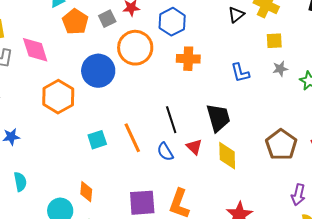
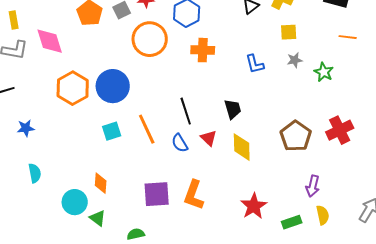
blue circle: (98, 71) -> (113, 86), moved
black trapezoid: (218, 118) -> (233, 109), size x0.7

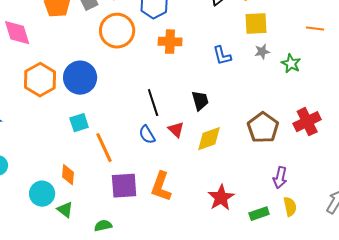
yellow square: (289, 32) -> (256, 24), size x1.4
orange line: (147, 129) -> (104, 148), moved
yellow diamond: (242, 147) -> (209, 139), turned 72

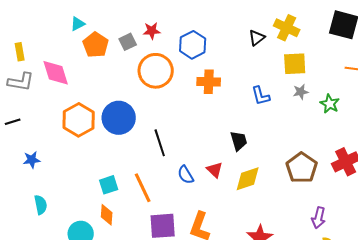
black line: (153, 103) -> (160, 143), moved
cyan square: (79, 123) -> (109, 185), moved

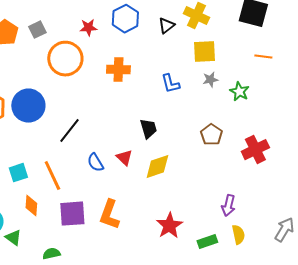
red star: (152, 31) -> (88, 28), moved
blue hexagon: (193, 45) -> (125, 19), moved
black line: (160, 143) -> (69, 131), turned 56
brown pentagon: (302, 168) -> (211, 135), moved, size x0.7
orange diamond: (107, 215) -> (31, 206), moved

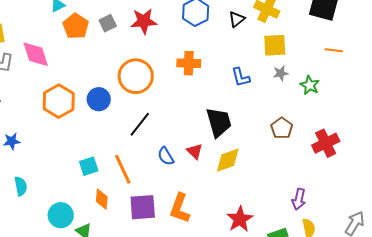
red star: (88, 28) -> (144, 21), moved, size x1.5
orange circle: (65, 59) -> (136, 76), moved
blue circle: (28, 106) -> (99, 99), size x0.7
black trapezoid: (148, 129) -> (219, 122), size x1.5

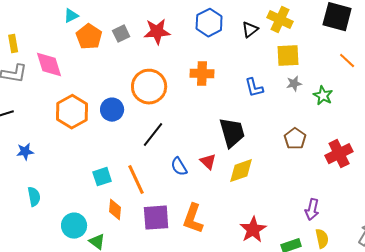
orange line: (334, 50) -> (347, 61), turned 36

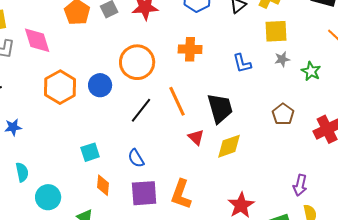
blue semicircle: (179, 167) -> (136, 158), moved
orange line: (136, 180) -> (177, 101), moved
cyan circle: (74, 226) -> (48, 197), moved

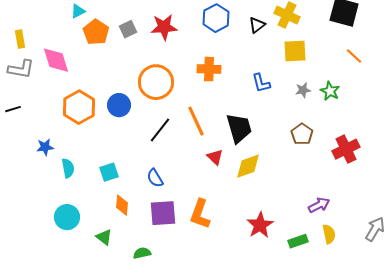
gray star: (282, 59) -> (303, 90), moved
blue star: (13, 127) -> (45, 147), moved
cyan semicircle: (22, 172) -> (68, 168), moved
purple arrow: (300, 185) -> (319, 205), turned -130

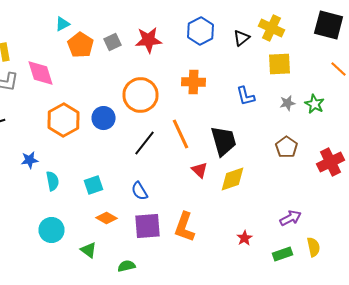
orange diamond: (122, 205) -> (106, 218), turned -65
purple arrow: (319, 205) -> (290, 218), moved
red star: (260, 225) -> (244, 238), size x0.6

